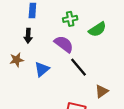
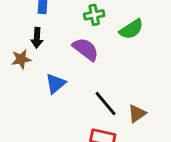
brown star: (17, 60) -> (21, 59), moved
black line: (79, 67) -> (106, 104), moved

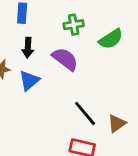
black arrow: (37, 38) -> (28, 48), moved
blue triangle: (56, 84) -> (29, 81), moved

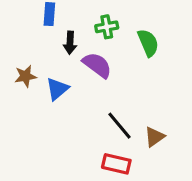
green semicircle: (111, 39) -> (148, 43), turned -80
black arrow: (28, 48) -> (70, 43), moved

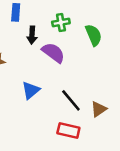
blue triangle: (57, 89) -> (31, 90), moved

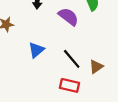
purple semicircle: (53, 53) -> (68, 17), moved

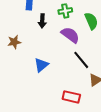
black line: (72, 59) -> (81, 60), moved

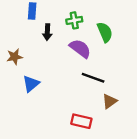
black line: (81, 60) -> (93, 78), turned -30
blue triangle: (41, 65) -> (31, 84), moved

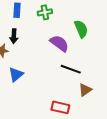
green cross: (74, 20) -> (45, 12), moved
black arrow: (47, 32) -> (14, 36), moved

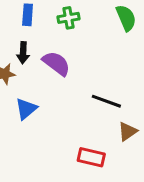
green semicircle: (81, 29) -> (126, 18), moved
purple semicircle: (59, 43) -> (56, 63), moved

